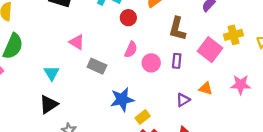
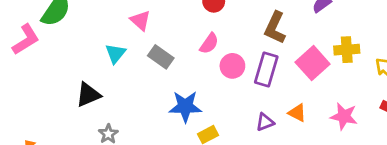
purple rectangle: (177, 61) -> (266, 70), size x1.6
cyan triangle: (52, 73) -> (115, 53), moved

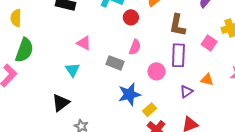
gray rectangle: (161, 57) -> (115, 63), moved
pink square: (313, 63) -> (209, 43), size x0.7
pink circle: (232, 66) -> (156, 71), moved

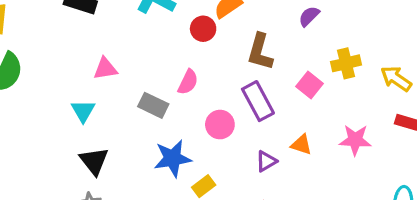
red circle: (131, 17) -> (203, 29), moved
pink triangle: (84, 43) -> (105, 69), turned -42
purple rectangle: (178, 55) -> (258, 101), turned -35
black triangle: (61, 103) -> (94, 161), moved, turned -36

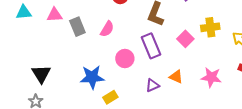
gray rectangle: (153, 105) -> (77, 27), moved, turned 36
cyan triangle: (83, 111) -> (24, 12), moved, turned 49

